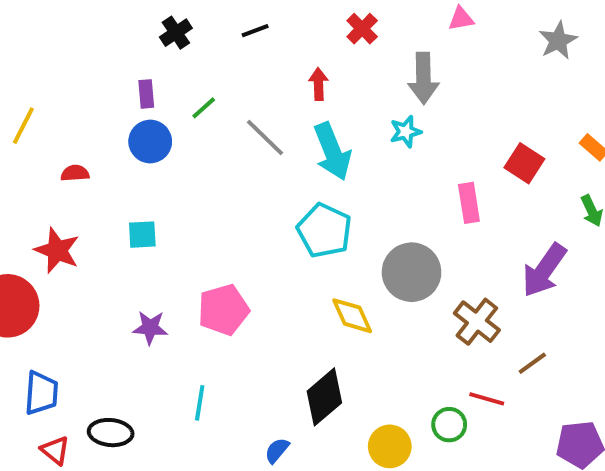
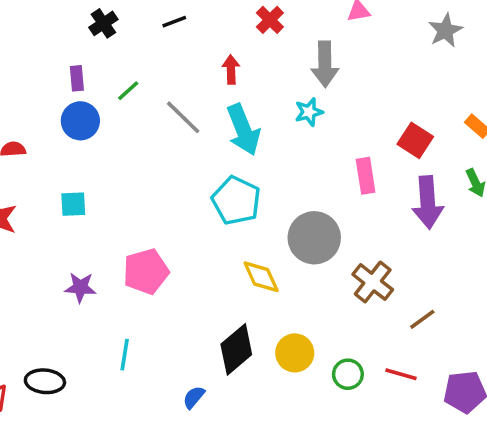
purple arrow: (544, 270) -> (428, 202), moved, turned -39
red line: (487, 399) -> (401, 374), moved
yellow circle: (390, 446) -> (295, 353), moved

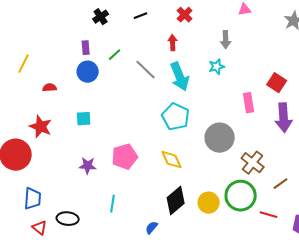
red cross: (270, 20) -> (185, 15), moved
gray arrow: (325, 64) -> (226, 40), size x0.7
yellow diamond: (261, 277) -> (172, 160), moved
green circle: (348, 374) -> (241, 196), moved, size x1.8

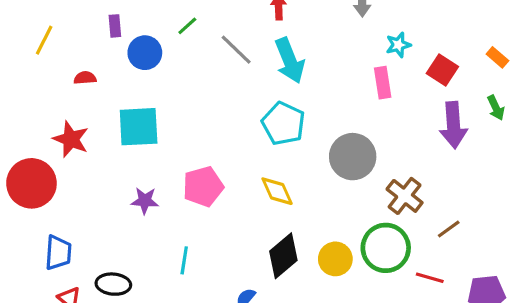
purple rectangle: (86, 48) -> (115, 26), moved
cyan star: (217, 67) -> (398, 45), moved
pink rectangle: (249, 103) -> (383, 83), moved
cyan square: (84, 119) -> (139, 127), size x1.8

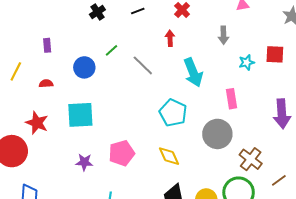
purple rectangle: (115, 26) -> (47, 45), moved
yellow line: (44, 40) -> (16, 71), moved
cyan arrow: (290, 61) -> (193, 72), moved
red square: (442, 70) -> (275, 54), moved, turned -30
pink rectangle: (383, 83) -> (231, 99), moved

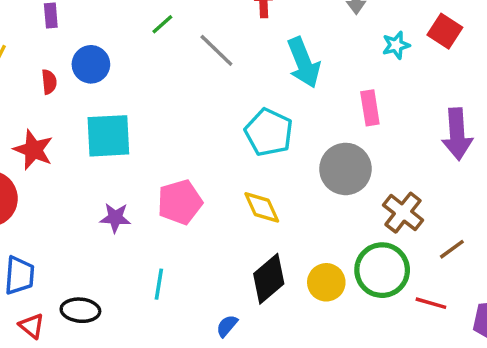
red square: (275, 54) -> (445, 31), turned 30
blue circle: (84, 67) -> (91, 64), moved
red semicircle: (46, 84) -> (49, 82), turned 88

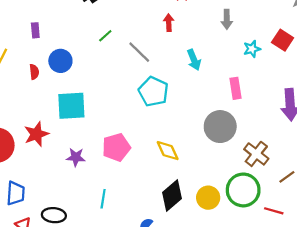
cyan arrow: (304, 63) -> (194, 60), size x0.7
cyan pentagon: (269, 132) -> (153, 92), moved
red star: (33, 150) -> (36, 134), moved, turned 30

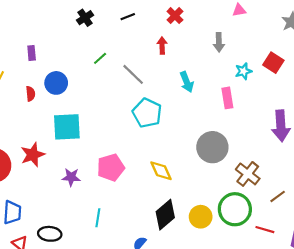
pink rectangle: (235, 88) -> (227, 98), moved

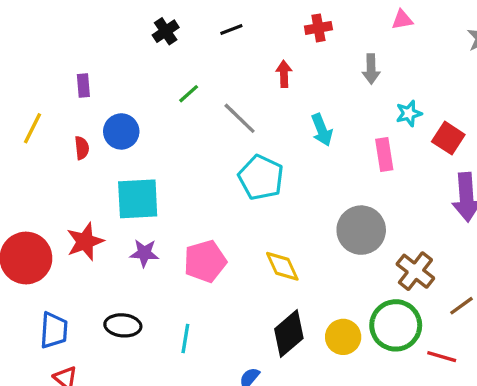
red cross: (175, 16) -> (318, 28), moved, turned 35
red square: (273, 63) -> (448, 138), moved
purple star: (71, 177) -> (144, 253), moved
black ellipse: (50, 234) -> (123, 325), moved

